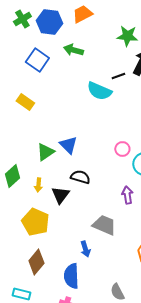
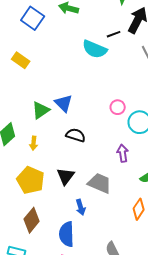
black triangle: (60, 195) -> (66, 176), moved

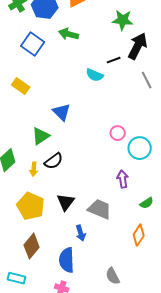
cyan semicircle: (95, 49) -> (95, 75), size x0.7
blue triangle: (64, 103) -> (62, 112), moved
black semicircle: (76, 135) -> (54, 161), moved, turned 126

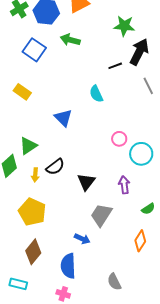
cyan semicircle: (95, 75) -> (96, 94), moved, turned 42
green triangle: (41, 136) -> (28, 146), moved
black triangle: (66, 202) -> (86, 182), moved
gray trapezoid: (100, 209) -> (101, 215), turned -80
blue arrow: (81, 233) -> (82, 239), turned -49

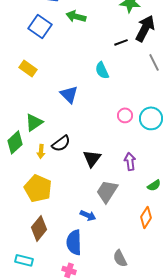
cyan circle: (141, 154) -> (151, 118), moved

